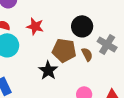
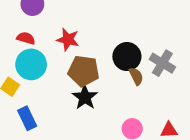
black circle: (82, 26) -> (127, 57), moved
brown pentagon: (64, 50) -> (84, 71), moved

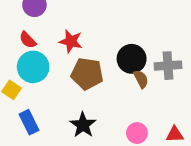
red semicircle: (26, 38) -> (28, 40), turned -150
gray cross: (162, 63) -> (168, 66), turned -35
black star: (85, 97) -> (83, 125), moved

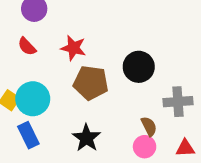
gray cross: (168, 66) -> (178, 102), moved
cyan circle: (33, 67) -> (33, 99), moved
brown semicircle: (141, 79) -> (149, 126), moved

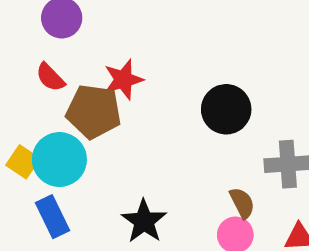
red star: (73, 48) -> (123, 80), turned -30
brown pentagon: (91, 83) -> (94, 112), moved

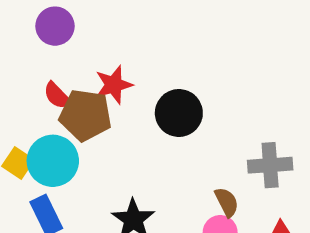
red semicircle: (50, 77) -> (57, 96), moved
black circle: (226, 109) -> (179, 113), moved

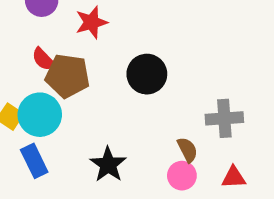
red star: (114, 85) -> (91, 22), moved

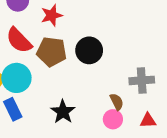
red semicircle: (43, 59) -> (19, 40), size x1.6
brown pentagon: (67, 76) -> (52, 52), moved

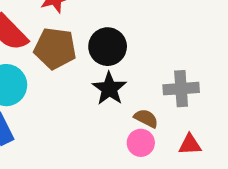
brown semicircle: (117, 102) -> (146, 118), turned -36
black star: (63, 112) -> (109, 89), moved

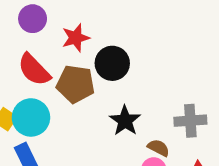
black circle: (108, 47) -> (112, 63), moved

